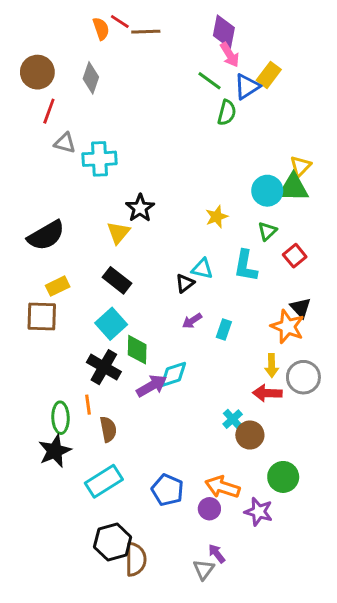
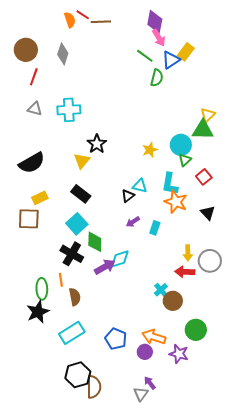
gray triangle: (65, 143) -> (35, 109), moved
cyan circle: (267, 191) -> (181, 145), moved
orange star: (288, 327) -> (176, 202), moved

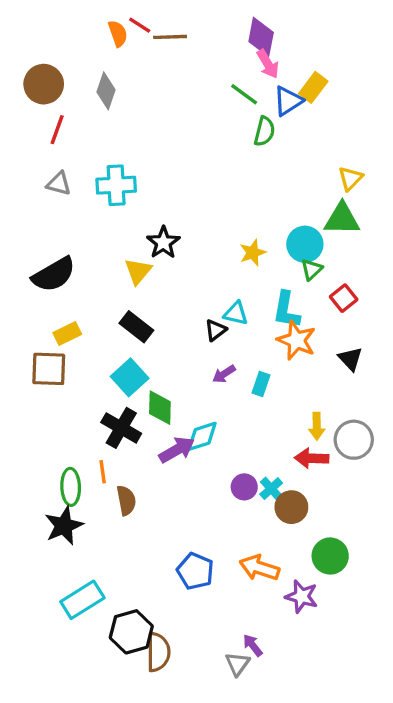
yellow triangle: (208, 115) -> (350, 178), moved
cyan rectangle: (72, 333) -> (82, 600), moved
purple circle: (145, 352) -> (244, 487), moved

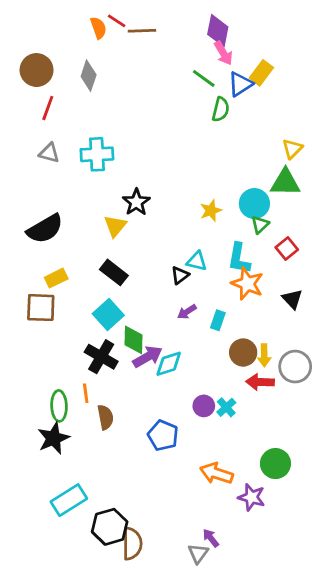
purple arrow: (177, 450) -> (148, 357), moved
brown circle: (291, 507) -> (243, 353), moved
blue pentagon: (195, 571) -> (163, 435), moved

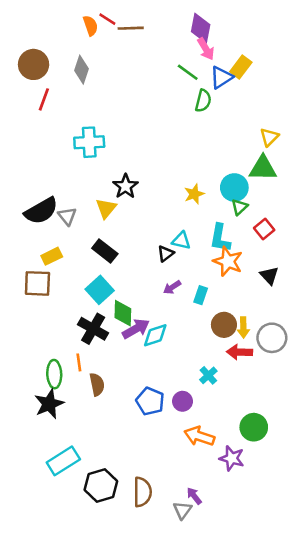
gray triangle: (49, 153) -> (67, 216), moved, turned 36
purple circle: (204, 406) -> (182, 401), moved
brown semicircle: (132, 544) -> (142, 492), moved

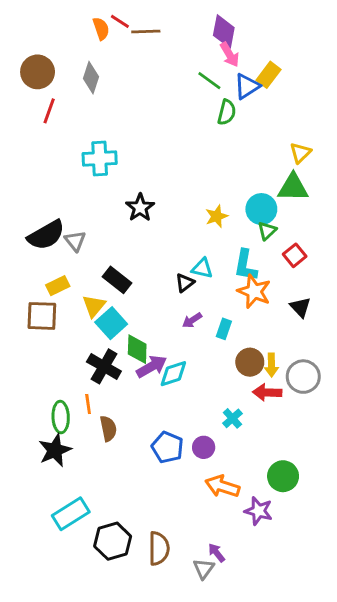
yellow triangle: (106, 208) -> (94, 306), moved

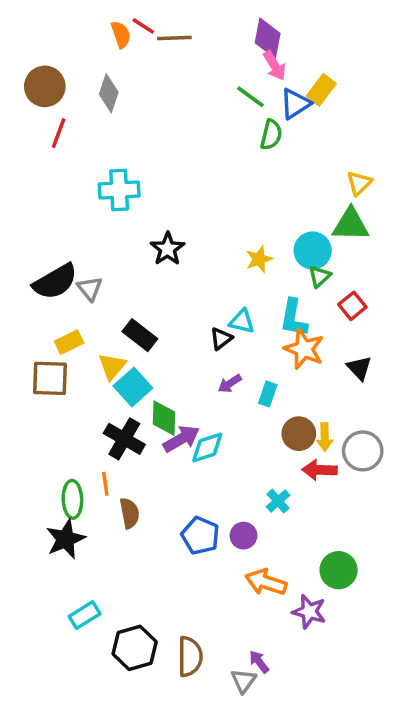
cyan rectangle: (71, 514) -> (85, 615), size x0.7

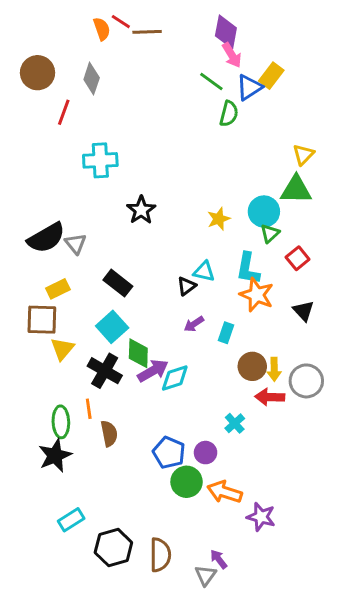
red line: (59, 133) -> (64, 112), moved
yellow triangle: (112, 366) -> (62, 349), moved
green circle: (339, 570) -> (187, 482), moved

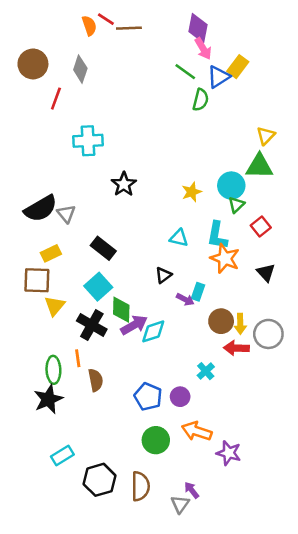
black triangle: (187, 286) -> (163, 275), moved
purple arrow: (194, 324) -> (185, 299), moved, turned -120
green circle: (187, 482) -> (156, 440), moved

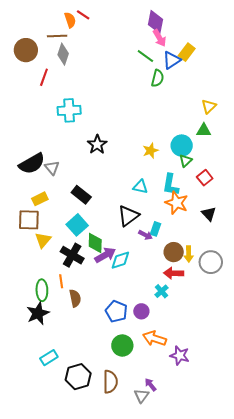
brown line: (129, 28) -> (57, 36), moved
green triangle: (259, 166) -> (204, 130), size x0.7
black triangle: (163, 275) -> (128, 216), size x1.6
red arrow: (236, 348) -> (174, 273), moved

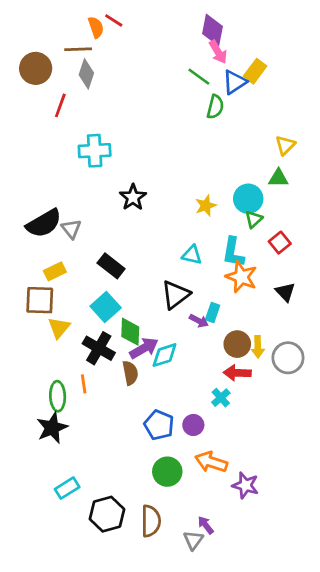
brown semicircle: (75, 298) -> (130, 373), moved

